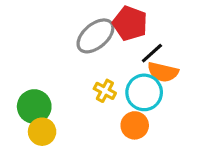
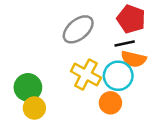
red pentagon: (130, 23) -> (131, 19), moved
black line: (152, 53) -> (125, 44), turned 30
yellow cross: (105, 91) -> (86, 74), size x1.6

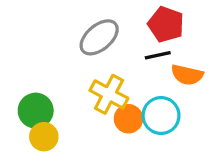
orange semicircle: (134, 59) -> (187, 75), moved
cyan circle: (118, 76) -> (161, 115), moved
orange circle: (110, 103) -> (128, 119), moved

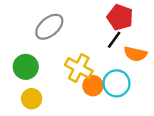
gray ellipse: (99, 37) -> (49, 27), moved
black line: (158, 55) -> (114, 40), turned -42
green circle: (36, 111) -> (26, 67), moved

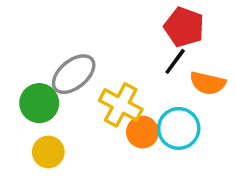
gray ellipse: (49, 27) -> (74, 74), moved

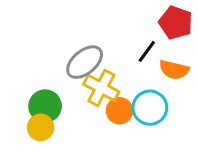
red pentagon: (184, 27) -> (176, 23), moved
gray ellipse: (74, 74) -> (85, 62), moved
green circle: (39, 103) -> (45, 106), moved

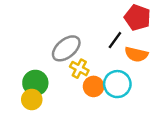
yellow cross: (101, 88) -> (79, 69), size x0.7

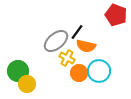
black line: (115, 40) -> (77, 32), moved
orange semicircle: (136, 54) -> (86, 46), moved
green circle: (35, 83) -> (18, 71), moved

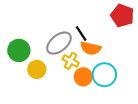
black line: (77, 32) -> (81, 34), turned -70
green circle: (18, 71) -> (19, 50), moved
yellow circle: (27, 84) -> (37, 69), moved

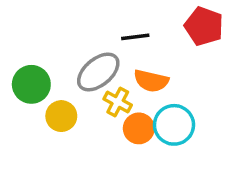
black line: (81, 34) -> (135, 37), moved, turned -63

